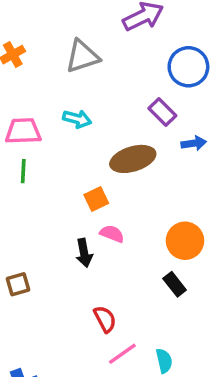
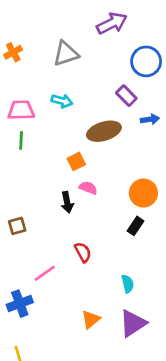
black rectangle: (175, 284) -> (136, 226), turned 72
pink line: (122, 354) -> (45, 273), moved

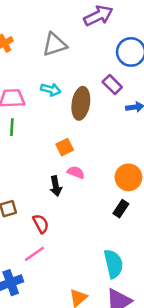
brown ellipse: (104, 131) -> (81, 103), moved, turned -64
red semicircle: (83, 252) -> (41, 224), moved
cyan semicircle: (128, 284) -> (113, 264), size x1.6

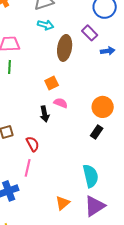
cyan arrow: (51, 90) -> (46, 25), moved
pink line: (34, 254) -> (28, 168), turned -42

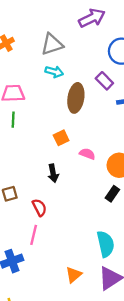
pink semicircle: (61, 103) -> (87, 154), moved

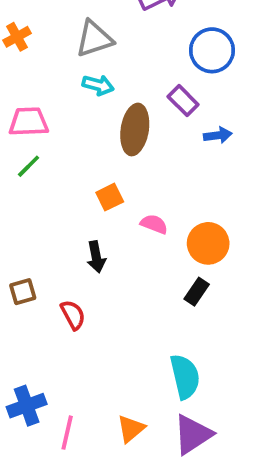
green line: (13, 120) -> (29, 166), turned 42
pink line: (34, 235) -> (67, 433), moved

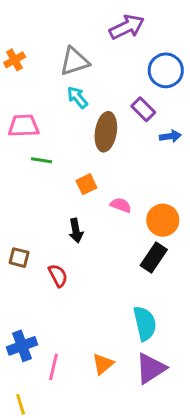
cyan arrow: (98, 85) -> (77, 97), turned -145
green line: (29, 166) -> (41, 160), moved, turned 54
brown square: (23, 292) -> (19, 258), turned 30
black rectangle: (197, 292) -> (154, 258), size x1.4

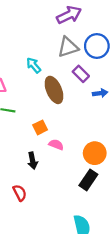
gray triangle: (74, 61) -> (68, 47), moved
brown ellipse: (106, 132) -> (54, 90), turned -32
pink semicircle: (121, 205) -> (56, 145), moved

